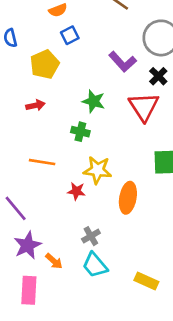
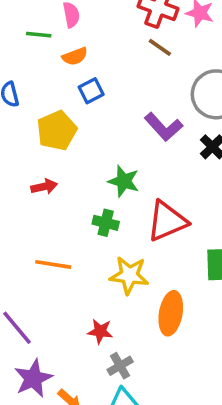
red triangle: (144, 107) -> (167, 221), moved, turned 40
red star: (76, 191) -> (100, 331), moved

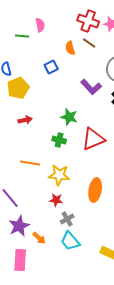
orange semicircle: (75, 56) -> (70, 48), moved, turned 96
yellow pentagon: (57, 131) -> (18, 88), moved
yellow star: (129, 275) -> (59, 175), moved

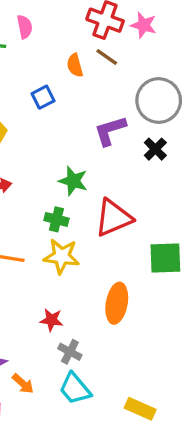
purple L-shape: (91, 87) -> (110, 131), turned 115
yellow star: (59, 175) -> (61, 256), moved
gray cross: (67, 219) -> (70, 352), turned -32

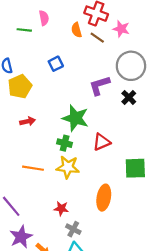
pink star: (144, 25) -> (121, 29), moved
orange semicircle: (75, 65) -> (77, 30), moved
green star: (73, 181) -> (75, 118), size x1.4
red triangle: (113, 218) -> (102, 142), size x0.7

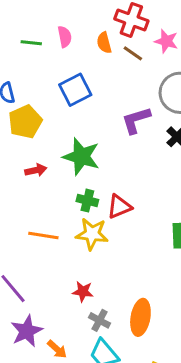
pink semicircle: (44, 18) -> (65, 37), moved
blue square: (56, 64) -> (75, 90), size x1.5
green star: (75, 118) -> (81, 157), moved
red triangle: (102, 142) -> (119, 207), moved
orange ellipse: (104, 198) -> (140, 317), moved

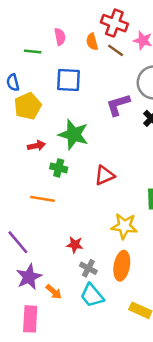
green line: (31, 43) -> (33, 52), moved
blue square: (75, 90) -> (69, 80), turned 30
green cross: (87, 201) -> (59, 168), moved
yellow star: (92, 234) -> (124, 226), moved

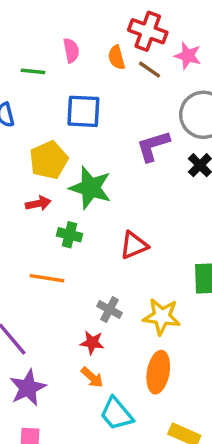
yellow pentagon: (28, 106) -> (49, 160), moved
gray cross: (88, 268) -> (110, 310), moved
orange arrow: (54, 292) -> (92, 377), moved

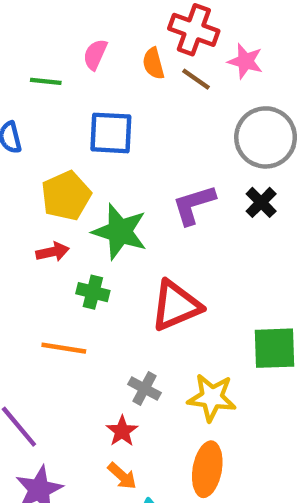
pink semicircle: (71, 50) -> (95, 54), turned -145
purple L-shape: (153, 146) -> (194, 205), moved
red triangle: (134, 245) -> (176, 306), size x1.4
red star: (92, 343) -> (122, 431), turned 30

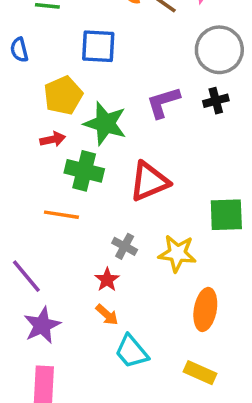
black cross: (261, 202) -> (216, 101), turned 30
green cross: (93, 292) -> (84, 171), size x1.5
orange ellipse: (207, 469) -> (205, 309), moved

